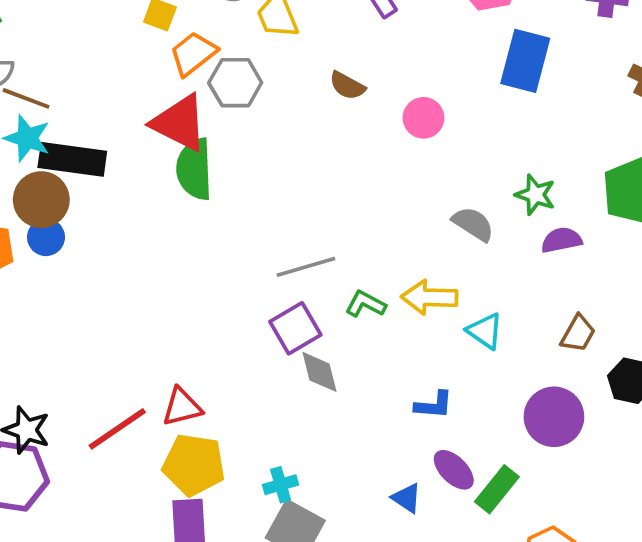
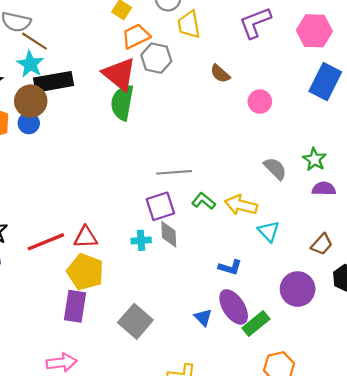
black rectangle: (72, 159) -> (54, 82), turned -30
purple ellipse: (454, 470) -> (234, 307), size x1.4
cyan cross: (281, 485) -> (141, 240), moved

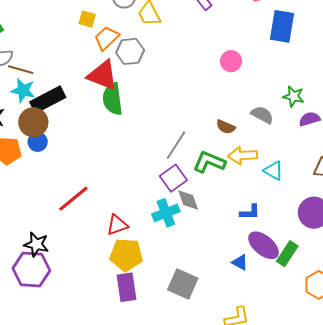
brown semicircle: (220, 74) -> (226, 127), moved
gray line: (174, 172) -> (176, 145), turned -36
green L-shape: (204, 201) -> (209, 162), size x1.5
cyan cross: (141, 240) -> (166, 213), size x1.5
red line: (46, 242) -> (73, 199), moved

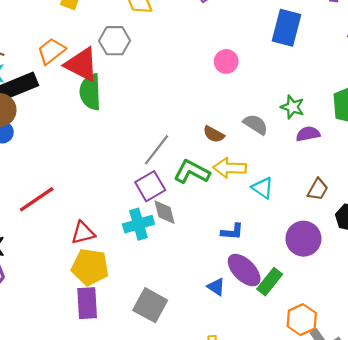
orange trapezoid: (107, 38) -> (51, 51), moved

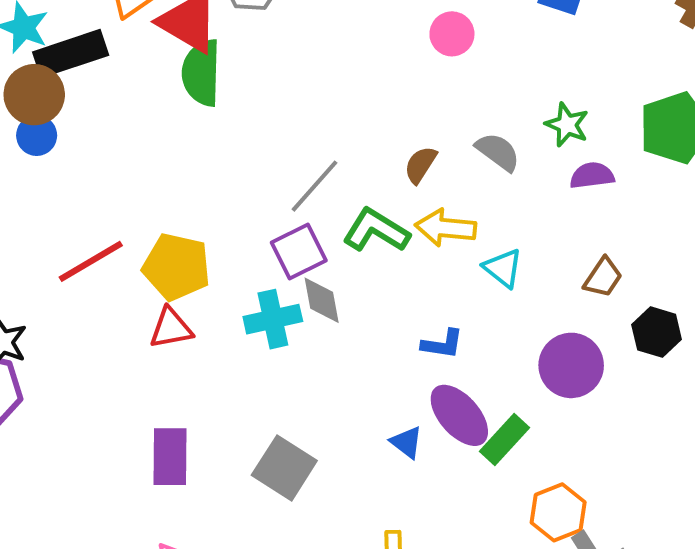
brown semicircle: (214, 134) -> (420, 165), turned 90
yellow pentagon: (90, 267) -> (176, 267), moved

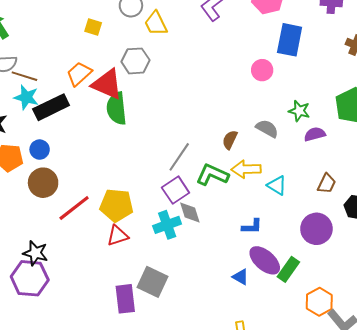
pink circle: (452, 34) -> (262, 70), moved
brown circle: (34, 95) -> (43, 183), moved
gray square: (284, 468) -> (152, 282), moved

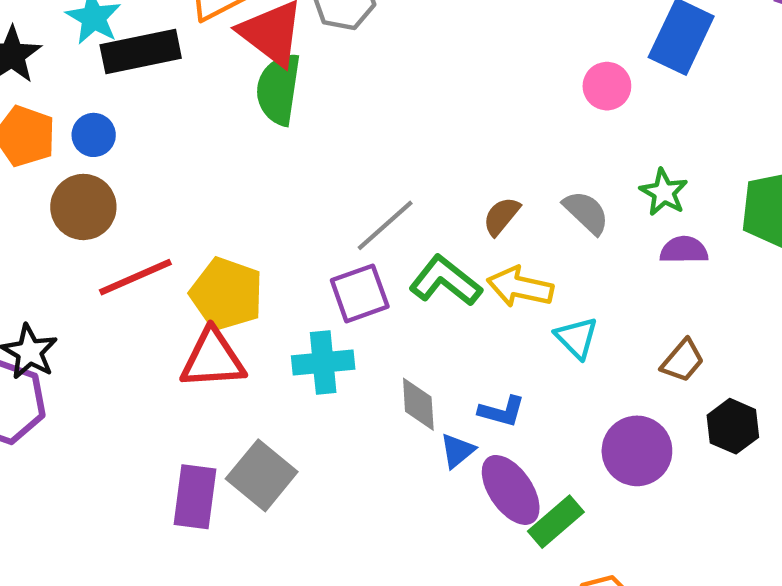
gray diamond: (190, 213) -> (418, 404), moved
red triangle: (118, 236) -> (213, 359), size x1.4
blue triangle: (240, 277) -> (457, 451), moved, turned 36

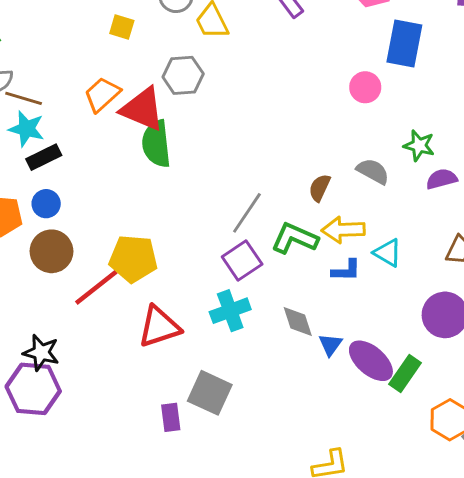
black rectangle: (141, 52) -> (44, 157), moved, size x0.7
yellow pentagon: (227, 294) -> (133, 259), moved
blue L-shape: (502, 411) -> (346, 270), moved
purple rectangle: (195, 497) -> (171, 417), size x0.7

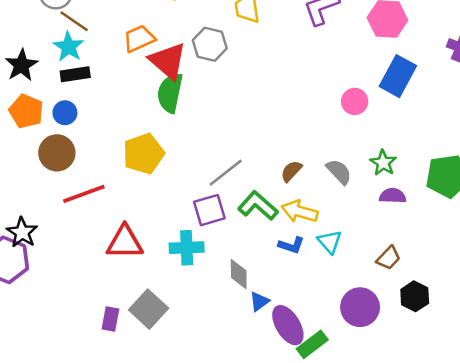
yellow pentagon: (133, 259) -> (143, 154), moved, turned 30

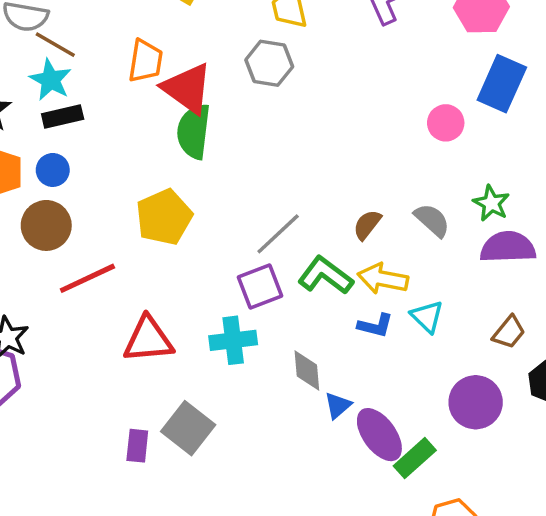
orange trapezoid: (139, 39) -> (145, 61), turned 128
gray hexagon: (210, 44) -> (269, 63), moved
purple semicircle: (393, 196) -> (508, 247), size x1.5

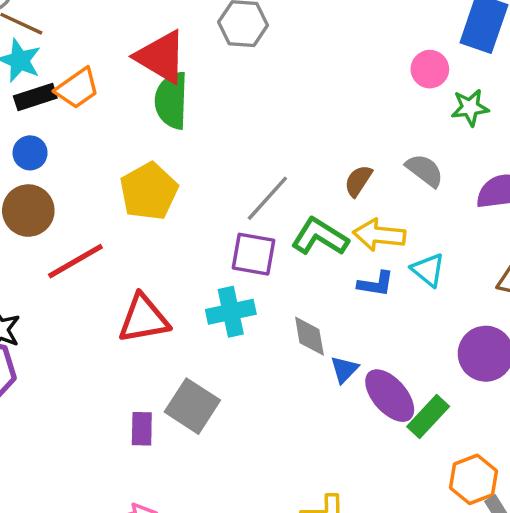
orange trapezoid: (145, 61) -> (77, 88), moved, turned 51
green star: (491, 203) -> (470, 108), moved, turned -30
purple square: (260, 287) -> (254, 254), turned 36

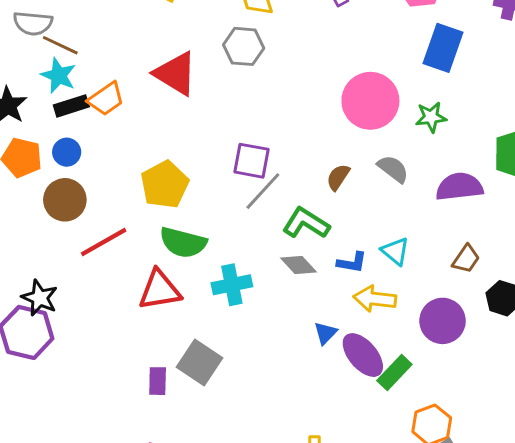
pink circle: (430, 69) -> (370, 101), moved, size x1.8
green semicircle: (171, 101) -> (183, 243), moved, turned -78
yellow arrow: (379, 235) -> (375, 299), moved
purple square: (254, 254) -> (252, 161), moved
gray diamond: (309, 336) -> (298, 265), moved, turned -33

